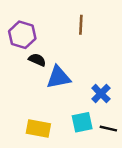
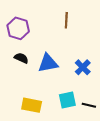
black semicircle: (37, 60) -> (21, 58), moved
blue cross: (101, 94) -> (83, 67), moved

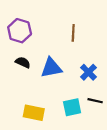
brown line: (66, 20) -> (73, 33), moved
black line: (89, 105) -> (95, 101), moved

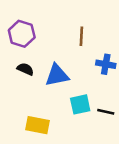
blue cross: (88, 72) -> (106, 64), moved, turned -35
cyan square: (72, 107) -> (80, 104), moved

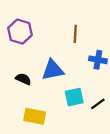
black semicircle: (25, 69) -> (23, 79), moved
black line: (106, 112) -> (98, 104), turned -49

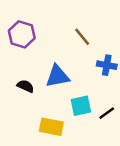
brown line: (75, 34) -> (82, 37), turned -42
yellow rectangle: (35, 116) -> (51, 127), moved

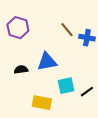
blue cross: (107, 65) -> (87, 38), moved
black semicircle: (25, 86) -> (21, 70), turned -32

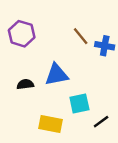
black line: (87, 92) -> (101, 122), moved

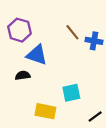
blue triangle: (57, 75) -> (37, 55), moved, turned 30
black line: (101, 122) -> (95, 117), moved

